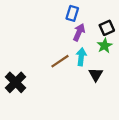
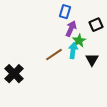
green star: (105, 46) -> (79, 41), moved
black triangle: (96, 75) -> (92, 60), moved

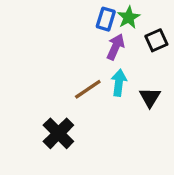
green star: (79, 41) -> (129, 17), moved
black cross: (14, 74) -> (58, 133), moved

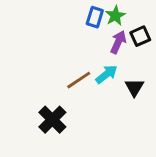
purple arrow: (116, 47) -> (118, 42), moved
cyan arrow: (119, 83) -> (107, 74), turned 45

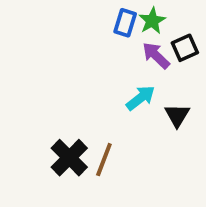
purple arrow: (118, 42) -> (156, 55), turned -70
brown line: (79, 80) -> (104, 160), moved, turned -35

